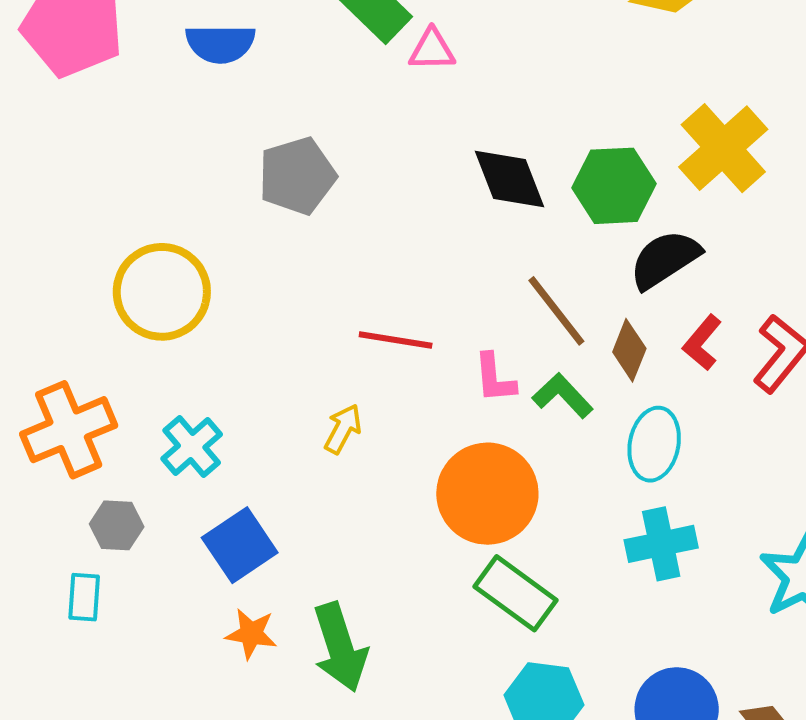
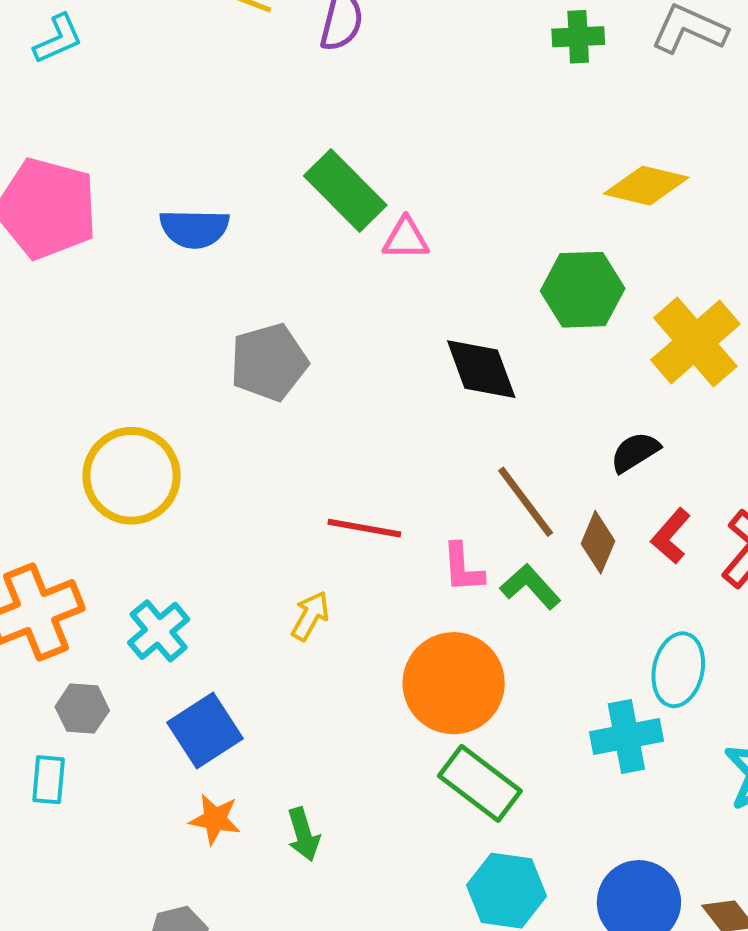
green hexagon: (614, 186) -> (583, 290), moved
black semicircle: (665, 259) -> (635, 452), size x0.7
cyan ellipse: (654, 444) -> (678, 670), moved
green arrow: (340, 647) -> (303, 834), size x0.6

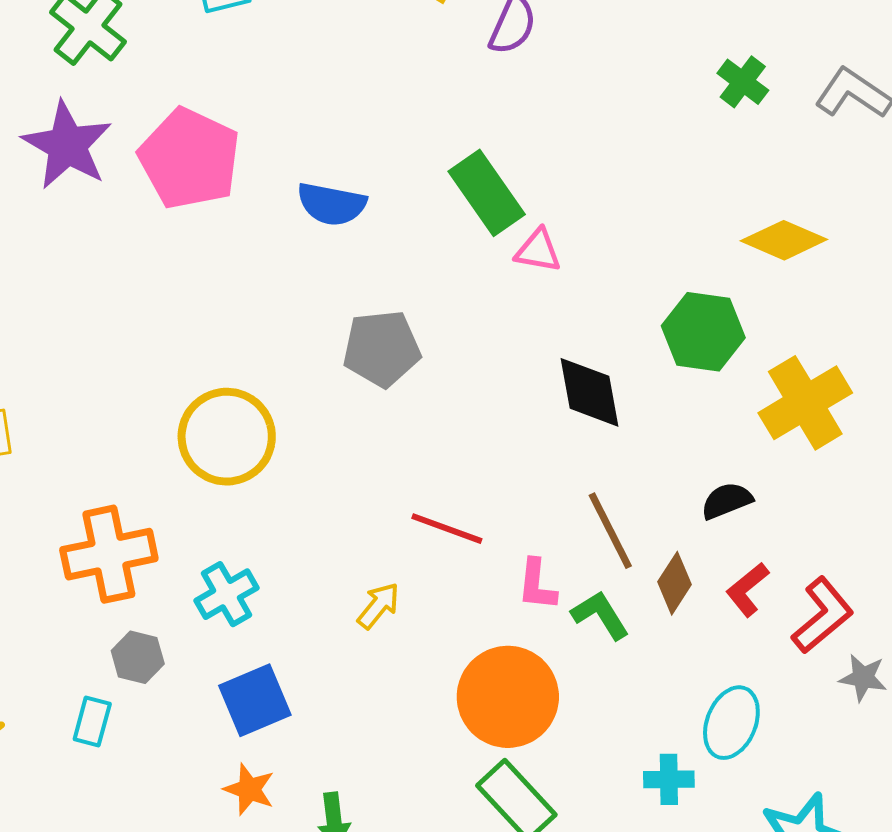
green cross: (578, 37) -> (743, 82), turned 30
cyan cross: (626, 736) -> (669, 779), size x0.7

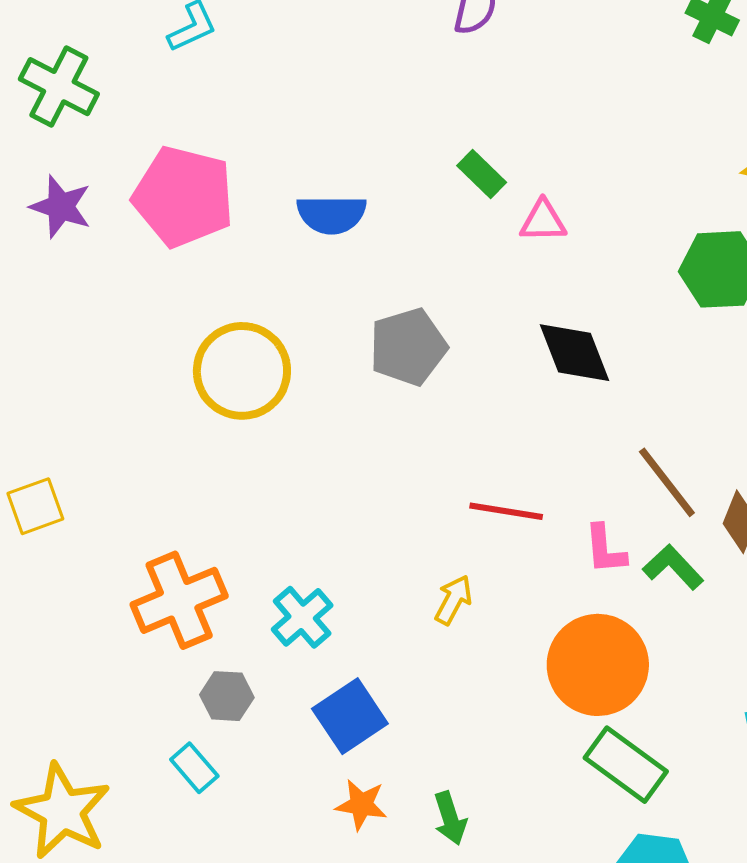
purple star: (67, 145) -> (61, 207), size x0.7
green rectangle: (487, 193) -> (482, 174), size x0.6
black diamond: (590, 392) -> (574, 353), moved
yellow circle: (227, 437) -> (242, 371), moved
cyan rectangle: (92, 722) -> (194, 768), turned -45

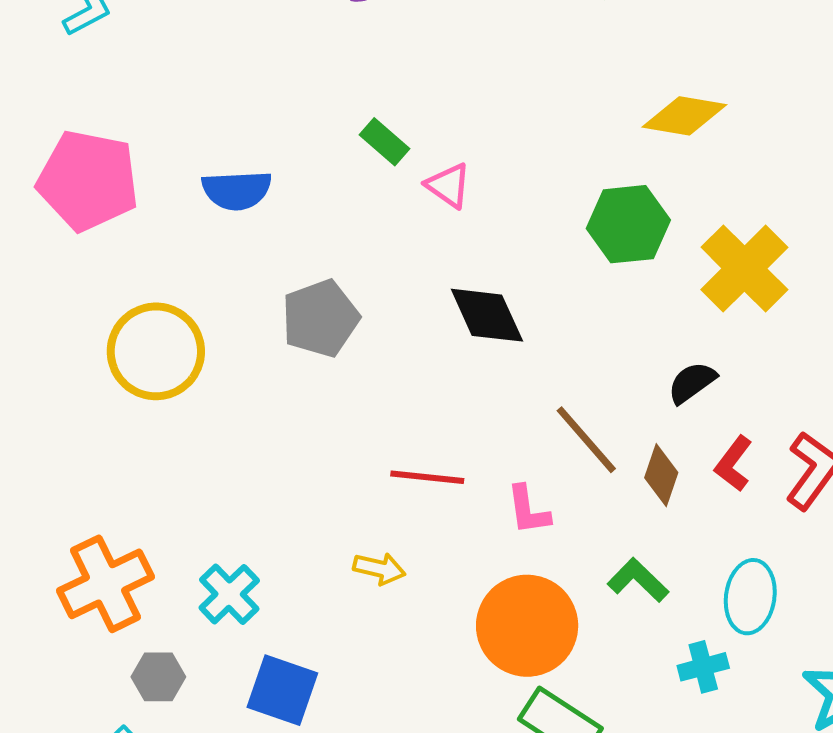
pink triangle: (543, 221) -> (448, 185), turned 39
green L-shape: (673, 567) -> (638, 580), moved
yellow arrow: (453, 600) -> (379, 569), turned 78
blue square: (350, 716) -> (282, 690), turned -34

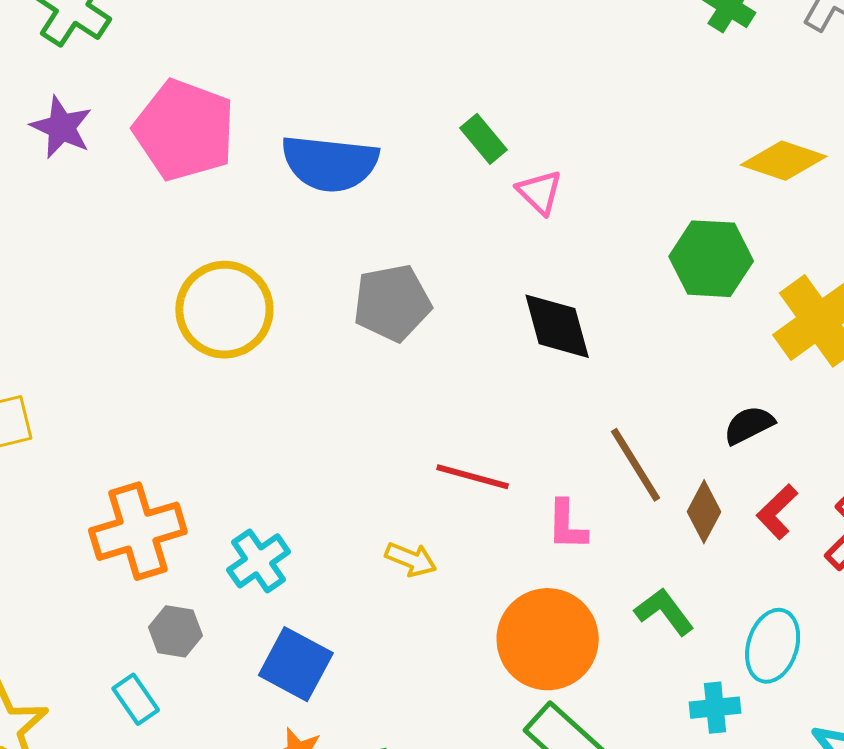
blue semicircle: (237, 190) -> (330, 163), size x1.4

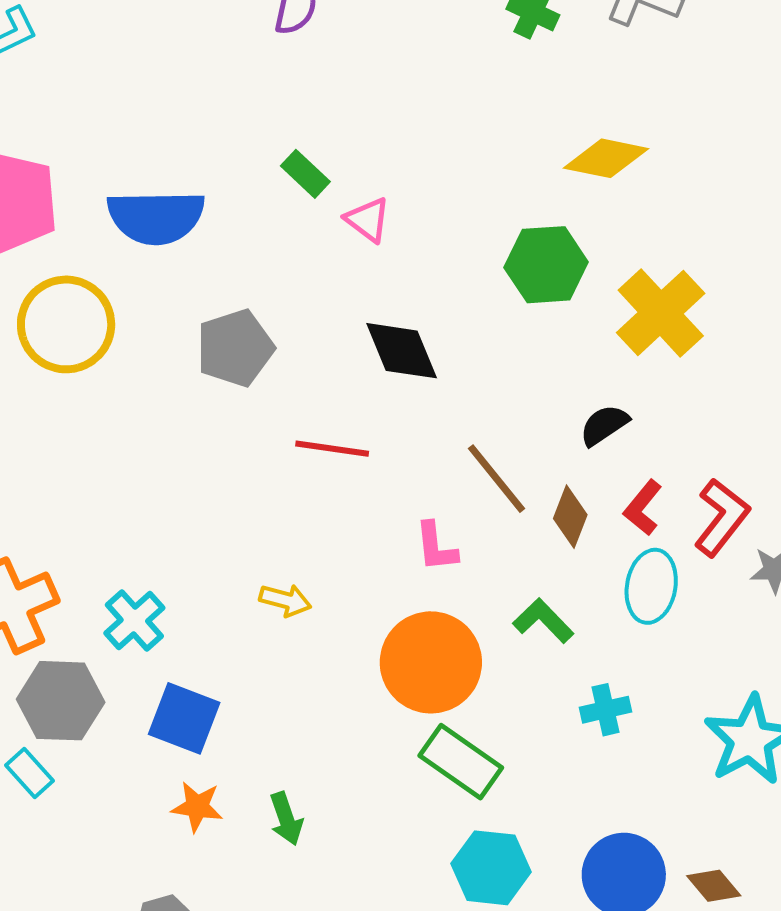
yellow circle: (224, 310) -> (66, 324), moved
red line: (473, 477) -> (332, 449), moved
gray hexagon: (175, 631) -> (61, 701), size x1.6
cyan ellipse: (773, 646) -> (651, 586), moved

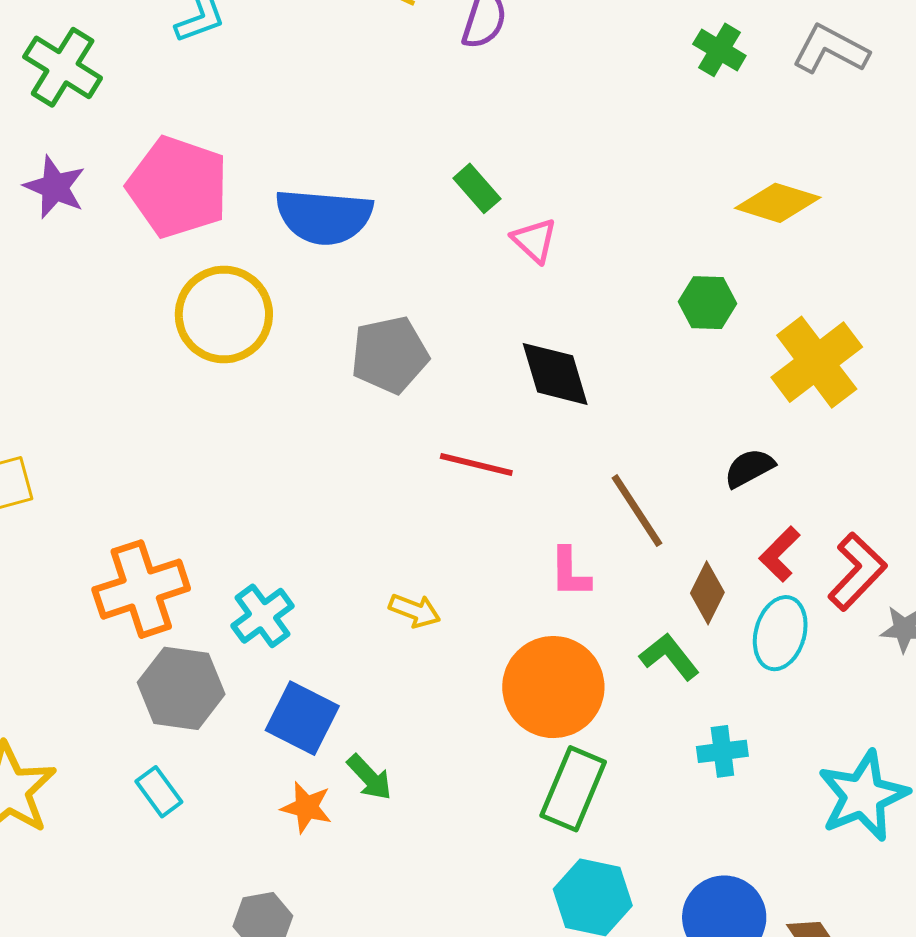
green hexagon: (546, 265) -> (708, 303), size x0.7
brown diamond: (570, 517) -> (707, 593), moved
green rectangle: (461, 762) -> (573, 789), turned 72
cyan rectangle: (29, 773) -> (159, 792), moved
green arrow: (286, 819) -> (369, 777), moved, turned -30

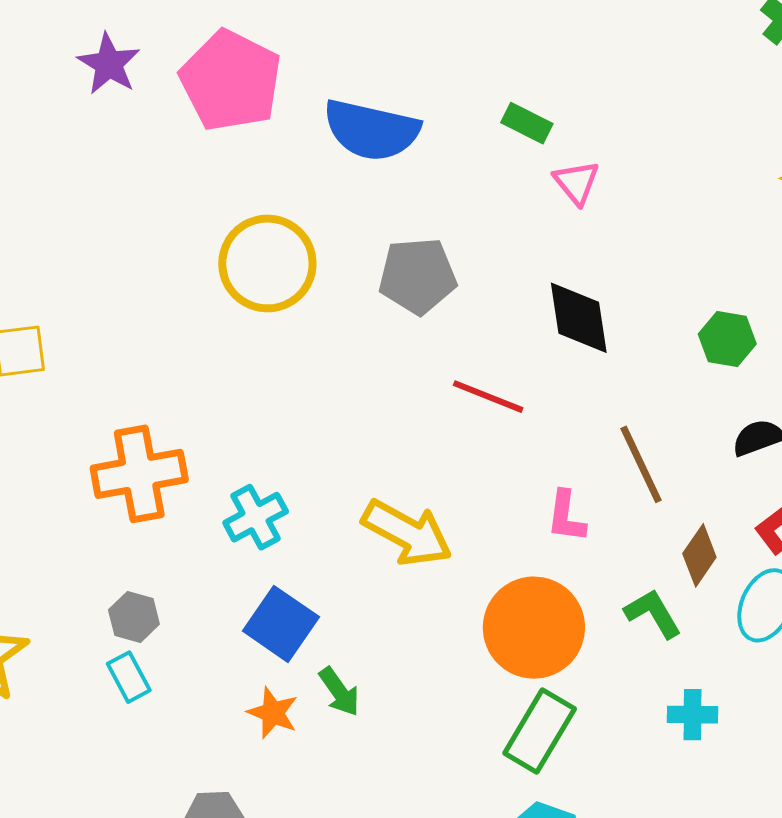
green rectangle: (477, 188) -> (527, 123), turned -30
green hexagon: (708, 303) -> (727, 339), moved
yellow circle: (224, 315) -> (267, 263), moved
yellow arrow: (415, 611) -> (407, 533), size x1.8
gray hexagon: (181, 688) -> (134, 617), moved, size x0.6

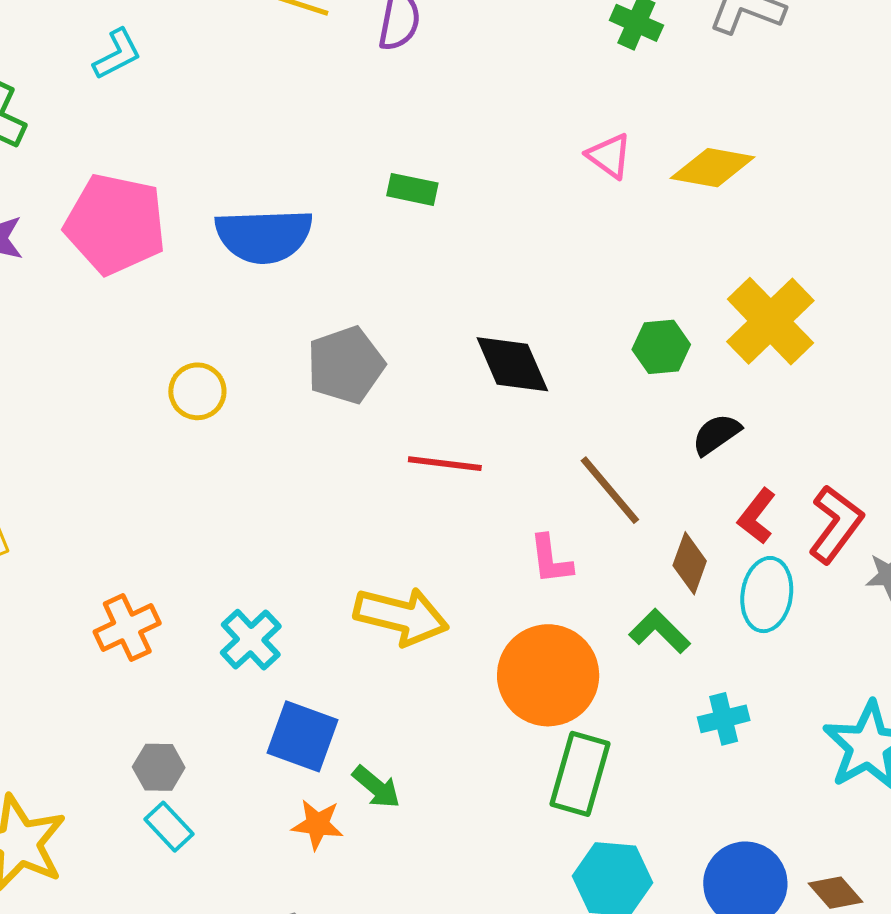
pink triangle: (577, 182) -> (609, 156), moved
yellow circle: (267, 263) -> (197, 391), size x0.6
orange cross: (139, 474) -> (127, 628), size x0.7

